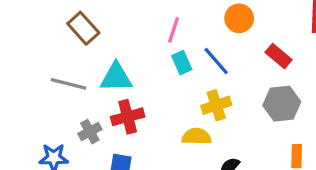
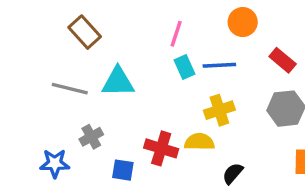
blue line: (216, 61) -> (219, 65), turned -52
red cross: (128, 117) -> (161, 148), moved, turned 32

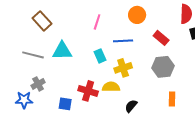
cyan rectangle: (184, 67) -> (100, 56), moved
gray cross: (91, 137) -> (38, 84), moved

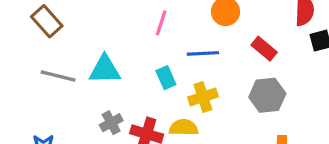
brown rectangle: (42, 21) -> (47, 21), moved
gray cross: (38, 84) -> (111, 123), moved

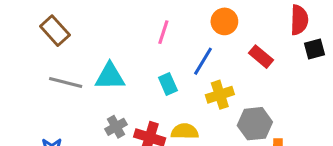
blue line: (203, 53) -> (203, 61), turned -56
gray hexagon: (267, 95) -> (255, 124), moved
yellow cross: (203, 97) -> (220, 95), moved

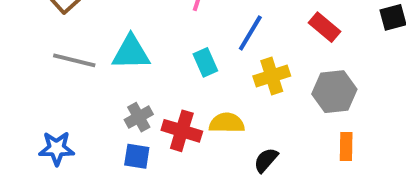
gray hexagon: (255, 124) -> (334, 92), moved

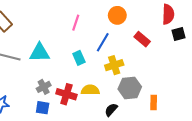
gray hexagon: (334, 92) -> (130, 88), moved

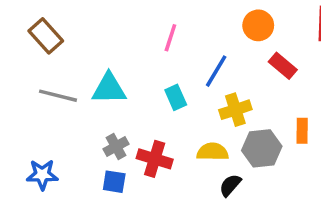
orange circle: (117, 15) -> (258, 25), moved
yellow semicircle: (90, 90) -> (213, 152), moved
orange rectangle: (154, 102) -> (302, 131), moved

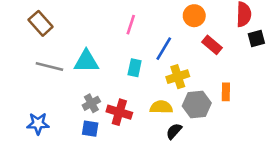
cyan rectangle: (176, 97) -> (135, 68), turned 36

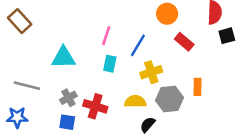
pink line: (131, 25) -> (106, 36), moved
gray line: (49, 66) -> (27, 86), moved

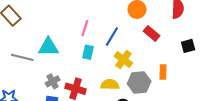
black square: (227, 36) -> (188, 46), moved
yellow cross: (151, 72) -> (123, 60), turned -36
gray line: (27, 86) -> (22, 57), moved

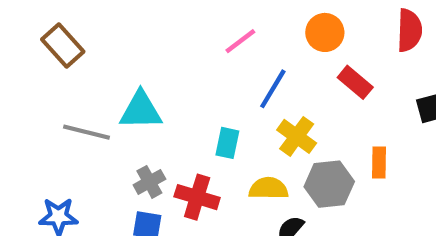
pink line: (85, 28) -> (240, 41), moved, turned 35
cyan rectangle: (88, 52) -> (227, 143), moved

